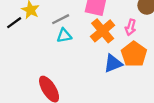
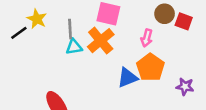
gray line: (61, 19) -> (70, 29), turned -66
orange cross: (103, 31) -> (101, 41), moved

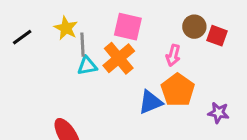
yellow star: (37, 19) -> (66, 28), moved
black line: (19, 33) -> (22, 37), moved

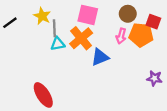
brown circle: (194, 27) -> (128, 14), moved
orange pentagon: (178, 90) -> (141, 35), moved, turned -30
blue triangle: (151, 102) -> (100, 57), moved

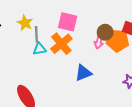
brown circle: (128, 14) -> (105, 32), moved
blue triangle: (100, 57) -> (83, 73), moved

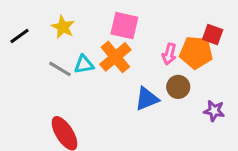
brown circle: (105, 32) -> (178, 87), moved
gray line: (36, 34) -> (60, 69), moved, turned -56

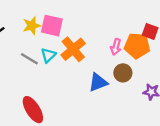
pink square: (124, 26) -> (52, 26), moved
yellow star: (63, 27) -> (32, 26), turned 30
cyan triangle: (84, 64) -> (48, 55), turned -35

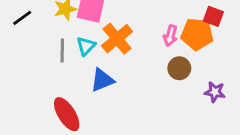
gray line: (29, 59) -> (62, 50), turned 60
blue triangle: (98, 82) -> (102, 80), moved

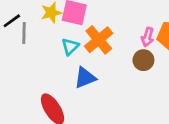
gray line: (62, 50) -> (24, 33), moved
brown circle: (179, 68) -> (143, 60), moved

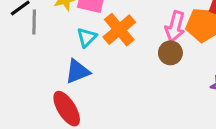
pink arrow: (147, 37) -> (175, 27), size x1.4
blue triangle: (85, 78) -> (77, 71), moved

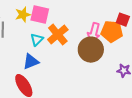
brown circle: (170, 53) -> (91, 50), size x1.6

